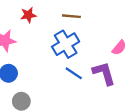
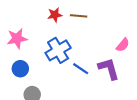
red star: (28, 15) -> (55, 15), moved
blue cross: (66, 44) -> (58, 50), moved

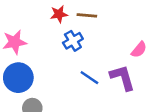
blue cross: (58, 50) -> (73, 41), moved, size x0.7
blue circle: (20, 69) -> (18, 78), size x1.5

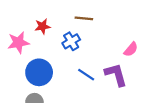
red star: (59, 14) -> (42, 26), moved
blue circle: (18, 78) -> (39, 72), moved

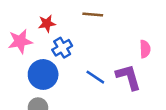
blue cross: (71, 41) -> (62, 48), moved
pink semicircle: (131, 49) -> (145, 49), turned -42

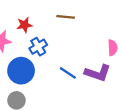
purple L-shape: (128, 77) -> (98, 73), turned 125

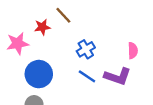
brown line: (66, 17) -> (63, 15), moved, turned 42
blue cross: (38, 47) -> (86, 49), moved

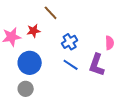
red star: (42, 27) -> (34, 31), moved
purple L-shape: (117, 76) -> (97, 65), turned 90

